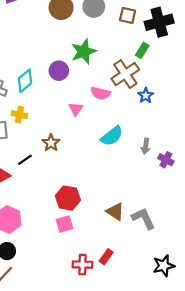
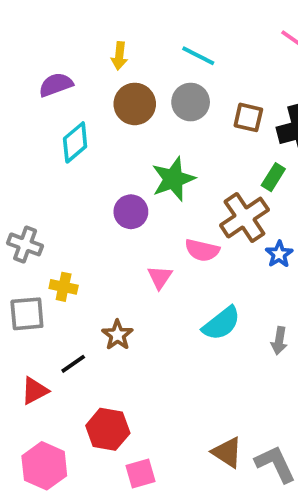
cyan diamond: (25, 81) -> (75, 142), moved
red hexagon: (68, 198) -> (108, 429), moved

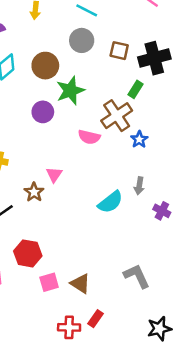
brown circle: (135, 104) -> (45, 66), moved
pink triangle: (160, 277) -> (54, 175), moved
cyan semicircle: (221, 323) -> (110, 202), moved
gray arrow: (279, 341) -> (139, 186), moved
brown triangle: (227, 452) -> (80, 284), moved

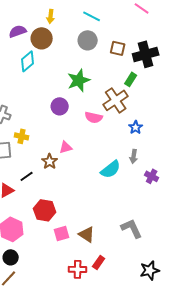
brown circle: (45, 66) -> (42, 38), moved
purple circle: (43, 112) -> (60, 106), moved
blue star: (139, 139) -> (136, 127), moved
pink triangle: (54, 175) -> (66, 147), turned 40

